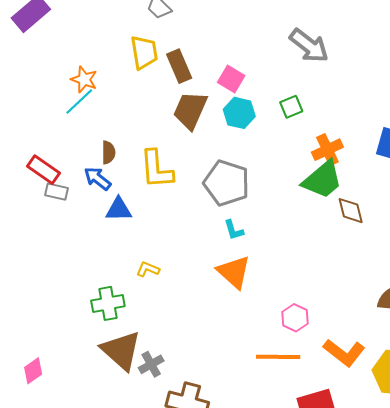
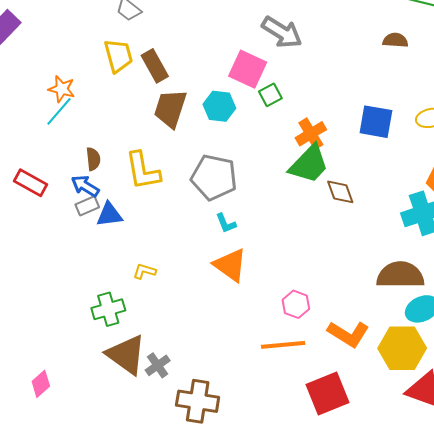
pink square: (231, 79) -> (248, 69), moved, size x1.4
gray rectangle: (57, 192) -> (87, 206), moved, turned -30

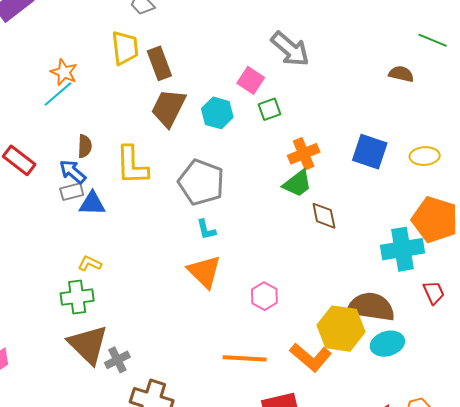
pink square: (248, 69) -> (251, 80), size x0.7
green trapezoid: (309, 164) -> (297, 184), size x0.7
yellow L-shape: (144, 271) -> (90, 264), moved
pink hexagon: (296, 304) -> (264, 296), moved
yellow hexagon: (402, 348) -> (341, 329), moved

